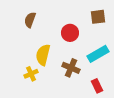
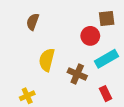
red circle: (70, 33) -> (90, 36), moved
yellow cross: (31, 74) -> (27, 96), moved

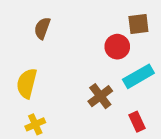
yellow semicircle: (47, 60) -> (27, 83), moved
brown cross: (77, 74) -> (100, 96), turned 30

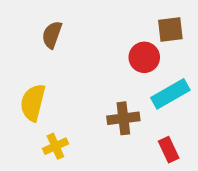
brown cross: (100, 96) -> (123, 118), turned 30
yellow cross: (35, 124) -> (55, 146), moved

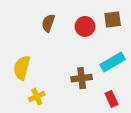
brown semicircle: (52, 35) -> (48, 23), moved
red circle: (144, 57) -> (85, 26), moved

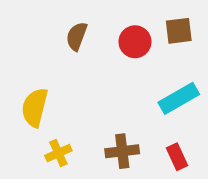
brown cross: (82, 78) -> (122, 151), moved

